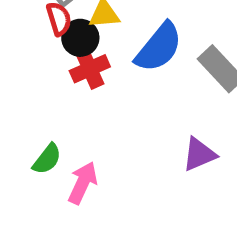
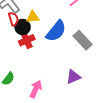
pink arrow: (83, 183) -> (36, 89), moved

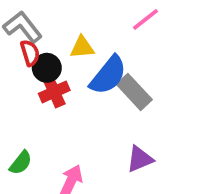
yellow triangle: (33, 17) -> (82, 47), moved
gray rectangle: (83, 40) -> (134, 92), moved

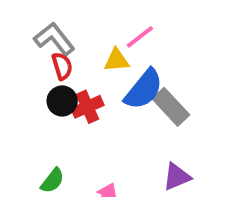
pink line: (145, 19) -> (140, 37), moved
black circle: (47, 68) -> (62, 101), moved

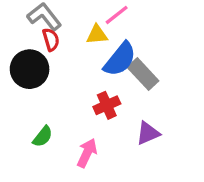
black circle: (62, 101) -> (30, 69), moved, size x1.5
red cross: (87, 107) -> (107, 105), moved

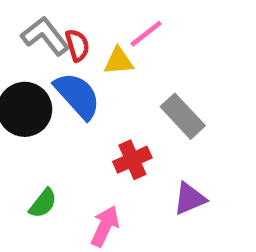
red semicircle: (51, 40) -> (77, 45), moved
blue semicircle: (120, 59) -> (77, 96), moved, turned -81

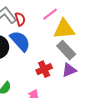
yellow triangle: (119, 61) -> (64, 29), moved, size x1.6
purple triangle: (190, 199) -> (69, 70), moved

